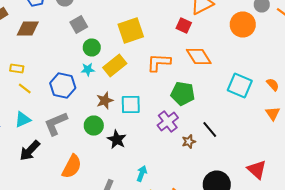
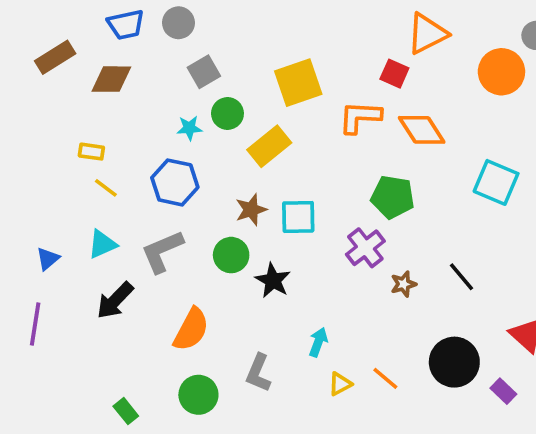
orange L-shape: (159, 62) -> (360, 117), moved
cyan star: (88, 70) -> (189, 128), moved
black line: (210, 130) -> (462, 277), moved

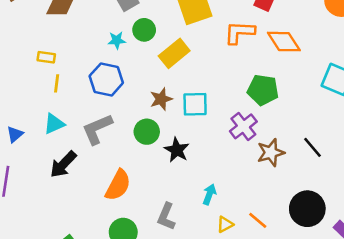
yellow line: (106, 188) -> (57, 83), turned 60
brown star: (404, 284) -> (271, 153), size x1.5

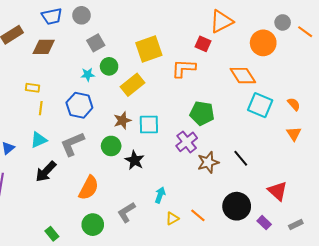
orange diamond: (284, 42) -> (243, 76), moved
gray L-shape: (166, 217) -> (126, 212), turned 35

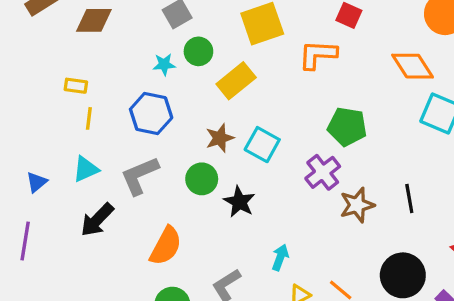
cyan square: (149, 125) -> (262, 145), turned 30
black line: (241, 158) -> (409, 199), turned 30

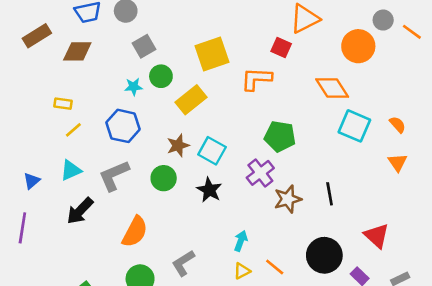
yellow line: (89, 118) -> (73, 130), turned 42
black star: (239, 202) -> (209, 190), moved
cyan arrow: (280, 257) -> (241, 241), moved

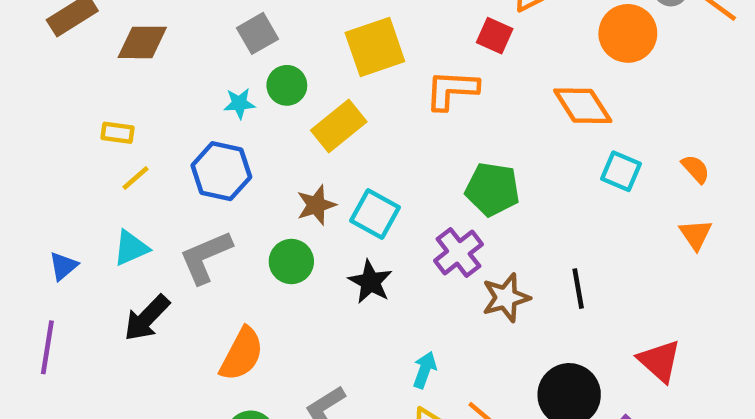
cyan square: (354, 126) -> (621, 171), size x0.7

